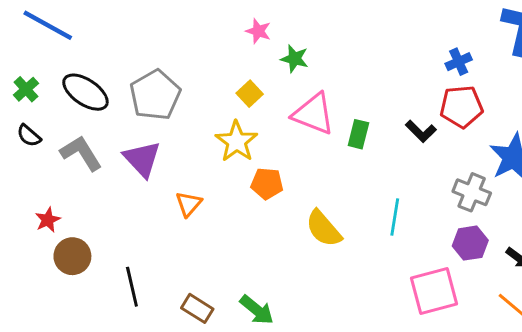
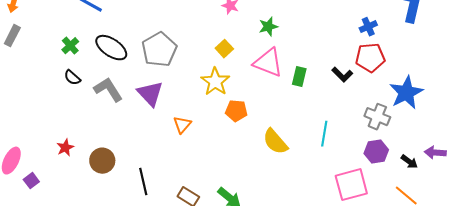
green star: (295, 59) -> (268, 27), moved, turned -30
red star: (48, 220) -> (65, 148), moved

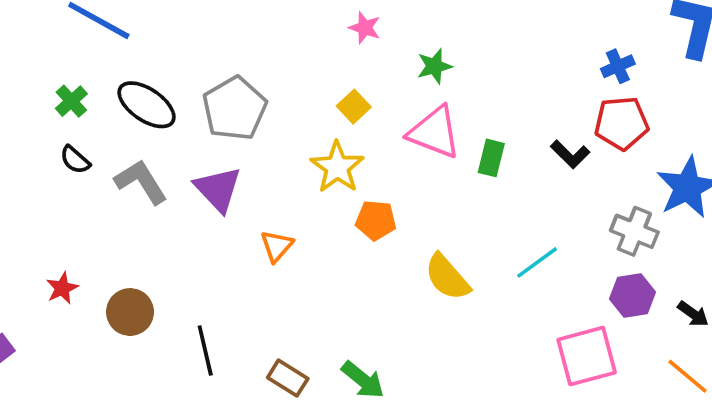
cyan line: (324, 134) -> (537, 262), turned 45

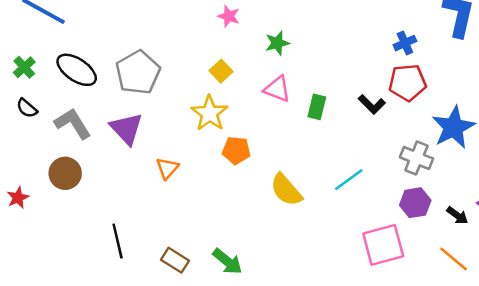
pink triangle: (434, 132) -> (277, 89), size x0.7
brown circle: (130, 312) -> (65, 173), moved

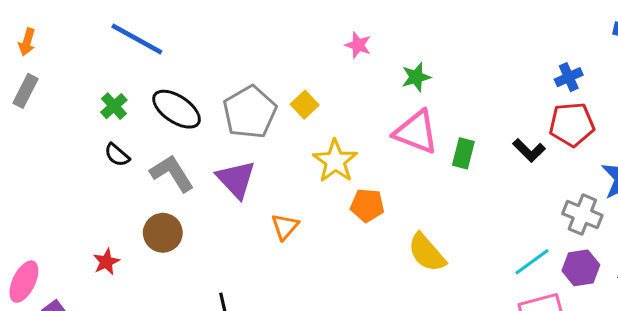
yellow square: (221, 71) -> (305, 105), moved
pink triangle: (277, 89) -> (416, 132), size x1.4
cyan line: (349, 180) -> (532, 262), moved

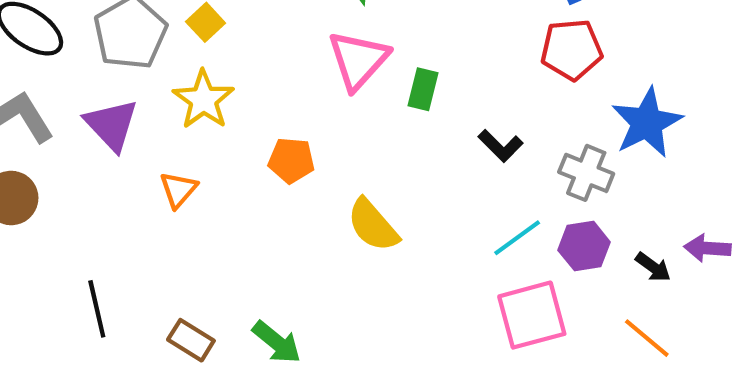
pink triangle: (416, 132) -> (358, 60), turned 51
black L-shape: (529, 150) -> (500, 146), moved
yellow star: (335, 161) -> (203, 100), moved

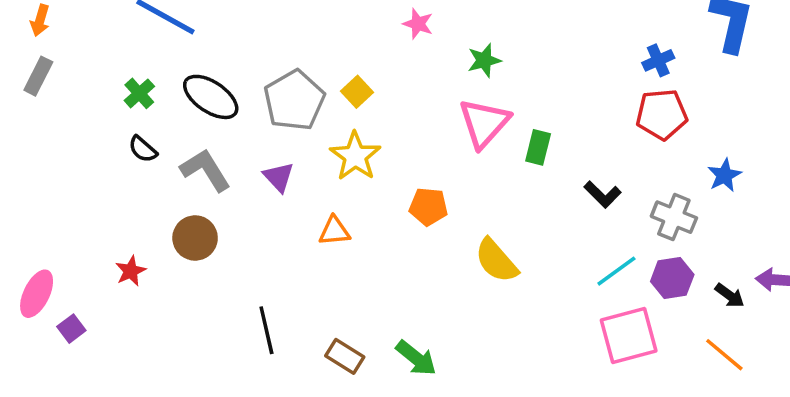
blue star: (647, 123) -> (724, 175), size x0.6
purple triangle: (111, 125) -> (279, 177), size x0.7
orange triangle: (178, 190) -> (334, 231), turned 44

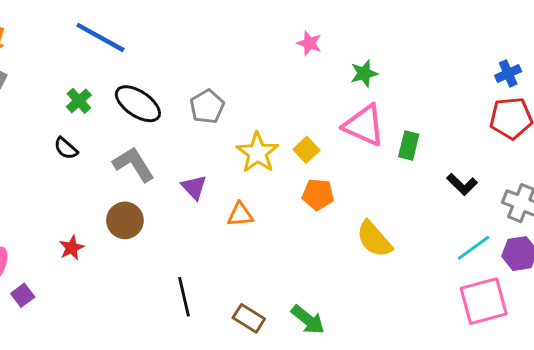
yellow square: (357, 92) -> (306, 150), moved
gray pentagon: (294, 100) -> (207, 107), size x0.7
pink triangle: (484, 123) -> (364, 125), turned -48
black semicircle: (143, 149) -> (66, 148), moved
purple triangle: (279, 177) -> (194, 187), moved

